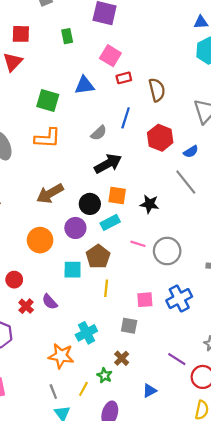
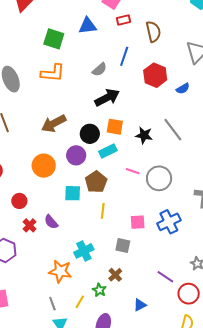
gray line: (186, 182) -> (173, 130), moved

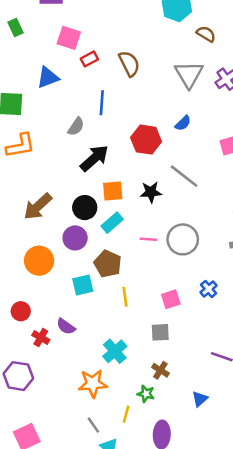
red hexagon: (155, 75) -> (146, 140), moved
blue cross: (169, 222) -> (209, 289), size x0.6

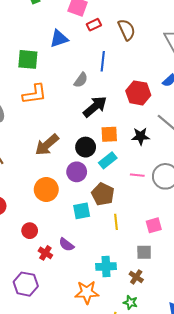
cyan cross: (115, 351) -> (106, 267), turned 36
brown cross: (160, 370) -> (136, 277), moved

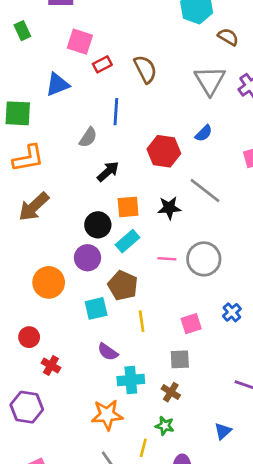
black arrow: (95, 107) -> (108, 171), size x0.7
brown arrow: (47, 145) -> (34, 207), moved
purple semicircle: (66, 245) -> (108, 352), moved

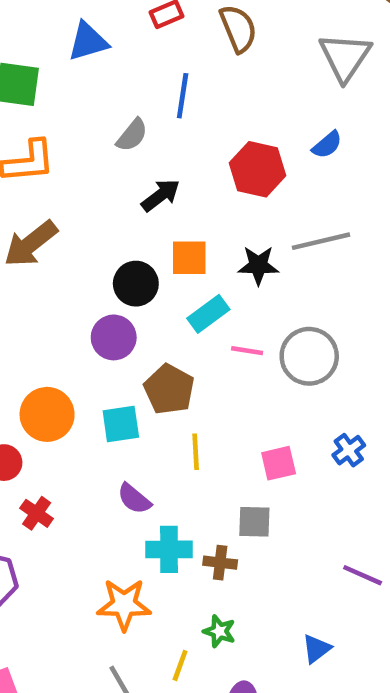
gray line: (205, 190) -> (321, 241), turned -56
cyan rectangle: (127, 241) -> (208, 314), moved
orange circle: (49, 282) -> (47, 414), moved
brown cross: (171, 392) -> (220, 563), moved, turned -30

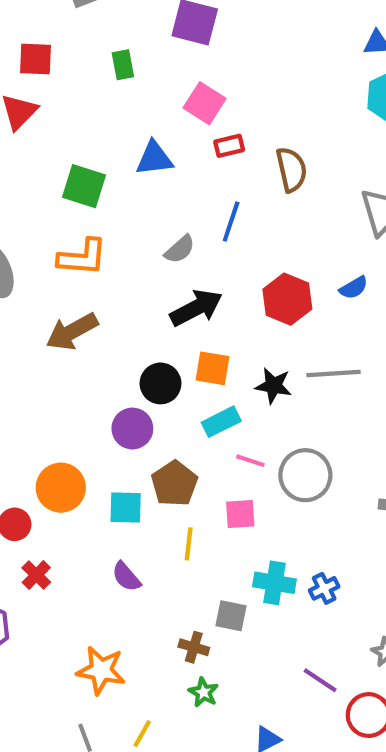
black arrow: (161, 195) -> (196, 308), size x1.4
blue cross: (349, 450) -> (324, 588), moved
pink square: (279, 463) -> (240, 514), moved
cyan cross: (169, 549) -> (274, 583), moved
green star: (219, 631) -> (203, 692), moved

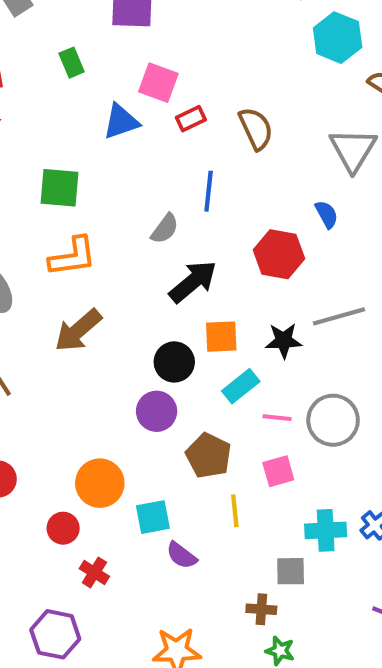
blue triangle: (154, 158) -> (121, 122), moved
blue semicircle: (354, 288) -> (327, 214), moved, turned -76
cyan square: (126, 507) -> (153, 517), moved

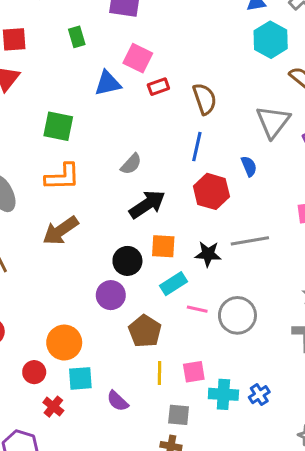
blue line: (209, 191) -> (197, 147), moved
pink square: (278, 471) -> (194, 372), moved
cyan square: (153, 517) -> (80, 378), moved
gray square: (291, 571) -> (179, 415), moved

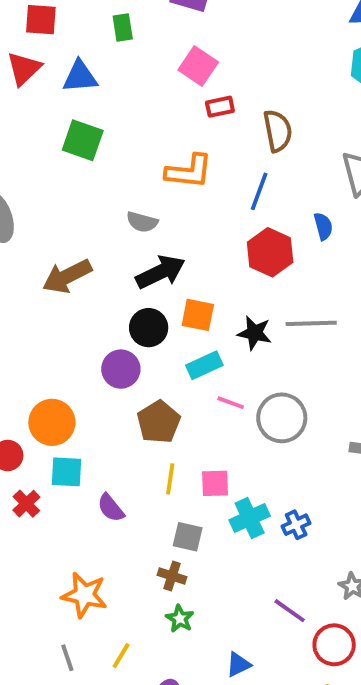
blue triangle: (108, 83) -> (80, 77), moved
gray semicircle: (131, 164) -> (142, 222), moved, turned 55
orange L-shape: (62, 177) -> (189, 171), moved
black arrow: (147, 204) -> (161, 272), moved
cyan cross: (223, 394) -> (250, 518), turned -36

